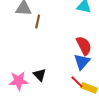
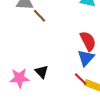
brown line: (38, 21) -> (39, 16), turned -56

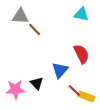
blue triangle: (86, 58) -> (60, 70), moved

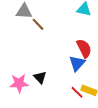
blue triangle: (60, 70) -> (77, 63), moved
red line: (74, 90) -> (77, 92), moved

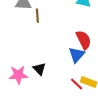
brown line: (38, 24) -> (37, 16), turned 40

